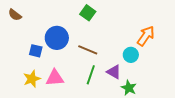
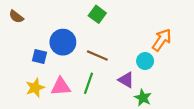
green line: (91, 75) -> (88, 83), moved

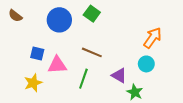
blue circle: (63, 42) -> (59, 20), moved
cyan circle: (145, 61) -> (146, 64), moved
pink triangle: (61, 87) -> (57, 65), moved

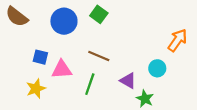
brown semicircle: (15, 16) -> (17, 17), size x1.5
orange arrow: (153, 38) -> (178, 40), moved

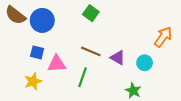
blue circle: (64, 21) -> (42, 20), moved
purple triangle: (128, 81) -> (118, 58), moved

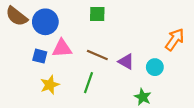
green square: (91, 13) -> (97, 14), turned -35
pink triangle: (57, 64) -> (62, 48), moved
yellow star: (33, 81) -> (50, 85), moved

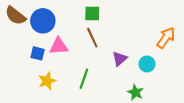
brown line: (97, 55) -> (92, 38), moved, turned 42
purple triangle: (126, 62) -> (120, 59), turned 49

